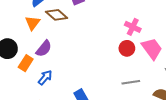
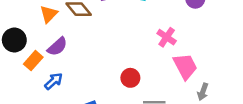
red circle: (127, 48) -> (130, 78), moved

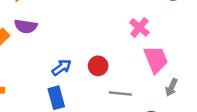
purple semicircle: (57, 47) -> (26, 26), turned 45
blue arrow: (54, 81) -> (62, 67), moved

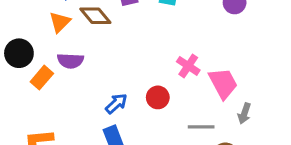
pink cross: (139, 27) -> (188, 66), moved
gray line: (120, 93) -> (201, 127), moved

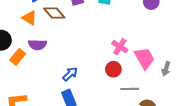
orange triangle: (60, 22) -> (29, 18), turned -42
red circle: (158, 97) -> (113, 69), moved
gray arrow: (244, 113) -> (166, 69), moved

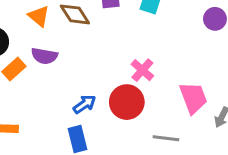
pink cross: (120, 47) -> (142, 70), moved
red circle: (113, 69) -> (127, 102), moved, size x1.5

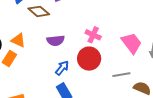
orange triangle: (39, 16) -> (18, 40), moved
purple semicircle: (44, 56) -> (56, 41), moved

